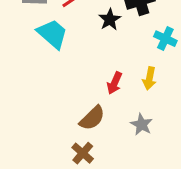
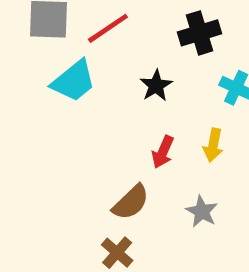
black star: (110, 19) -> (156, 86), moved
cyan trapezoid: (52, 34) -> (74, 81), turned 100

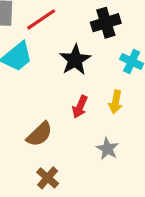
black star: (156, 86) -> (75, 60), size x1.4
brown semicircle: (131, 202) -> (40, 134), moved

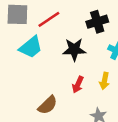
black star: (75, 60) -> (74, 50), turned 30

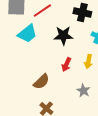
black cross: (97, 22) -> (82, 13), turned 30

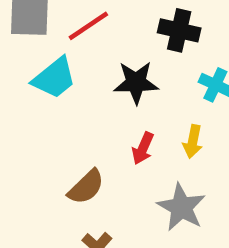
gray star: (83, 91) -> (181, 207), size x1.5

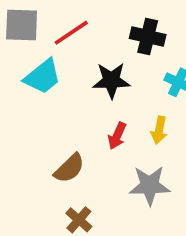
gray star: (181, 207) -> (150, 185), turned -30

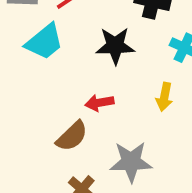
red arrow: (117, 136) -> (99, 103), moved, turned 56
gray star: (150, 185) -> (131, 162), moved

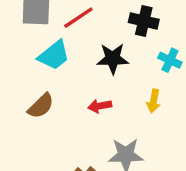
brown semicircle: (72, 136) -> (41, 106), moved

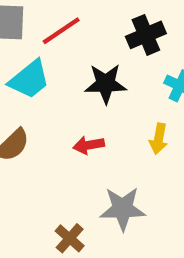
black cross: (144, 21) -> (146, 35), turned -36

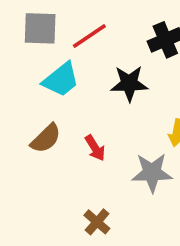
red arrow: (89, 145) -> (95, 148), moved, turned -112
gray star: (123, 209) -> (152, 173), moved

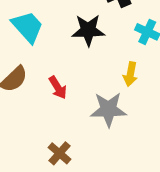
cyan trapezoid: (61, 80) -> (27, 27), turned -93

